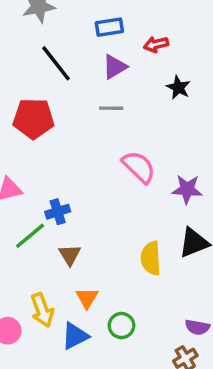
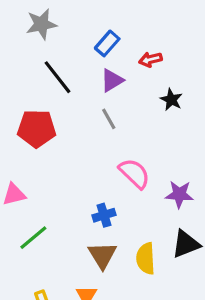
blue rectangle: (109, 27) -> (107, 43), turned -40
gray line: (111, 108) -> (109, 119), turned 60
blue cross: (58, 212) -> (104, 215), moved
brown triangle: (70, 255) -> (102, 255), moved, size x1.4

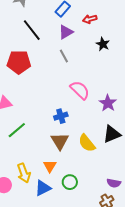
purple star: (179, 194) -> (108, 103), turned 30
yellow semicircle: (146, 258) -> (87, 143), turned -36

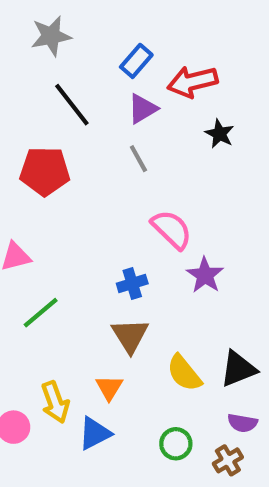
red arrow: (90, 19) -> (192, 82), size x1.6
purple star: (108, 103) -> (205, 275), moved
black triangle: (112, 134) -> (238, 369), moved
yellow semicircle: (87, 143) -> (184, 373), moved
green circle: (70, 182) -> (176, 444), moved

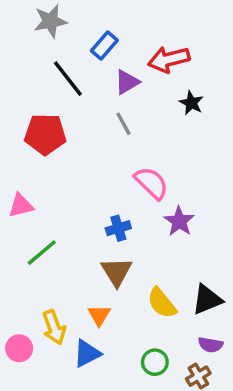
blue rectangle: (136, 61) -> (104, 46), moved

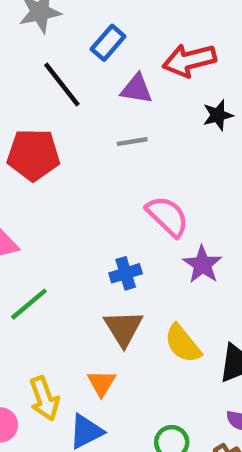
purple triangle: (127, 82) -> (137, 89), turned 40
black star: (191, 103) -> (218, 115), turned 30
gray line: (124, 124) -> (132, 142), turned -70
yellow semicircle: (162, 303) -> (183, 344), moved

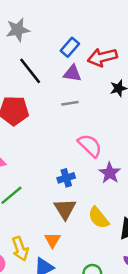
blue rectangle: (108, 43) -> (70, 47), moved

